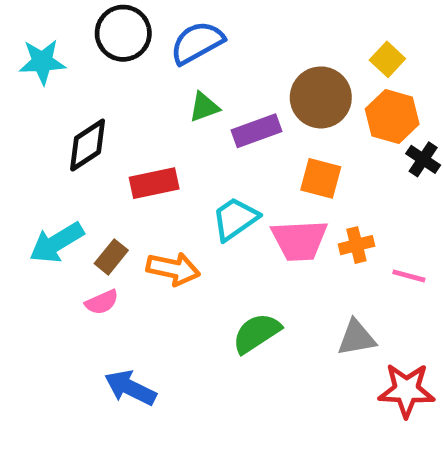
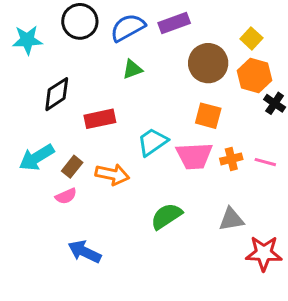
purple rectangle: (257, 131) -> (174, 23), moved
pink line: (409, 276) -> (265, 162), moved

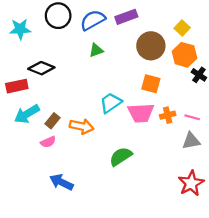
black diamond: (57, 94) -> (41, 68), turned 55
red rectangle: (100, 119) -> (17, 86), moved
gray triangle: (231, 219) -> (191, 141), moved
red star: (264, 253) -> (191, 183), turned -30

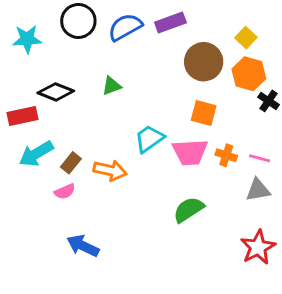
green triangle: (96, 50) -> (112, 86), moved
orange cross: (168, 115) -> (226, 155), turned 32
green semicircle: (121, 156) -> (189, 210), moved

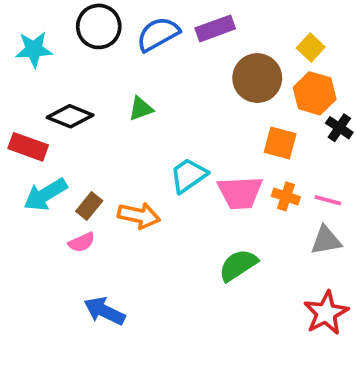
orange square: (204, 113) -> (280, 143), moved
red rectangle: (23, 116) -> (28, 147), turned 32

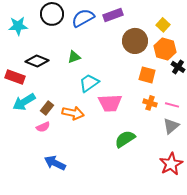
cyan trapezoid: (189, 175) -> (89, 83), moved
pink trapezoid: (240, 193) -> (110, 103), moved
gray triangle: (326, 240) -> (171, 126), turned -30

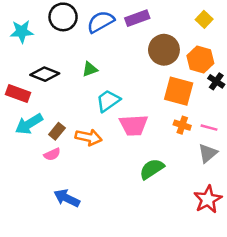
yellow square: (163, 25) -> (204, 19), moved
orange square: (147, 75) -> (179, 91), size x1.4

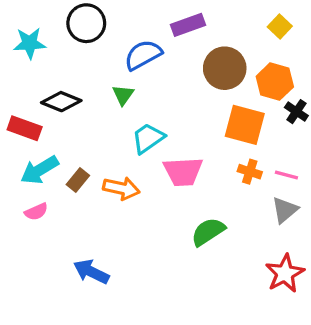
blue semicircle: (101, 22) -> (143, 55), moved
green triangle: (90, 69) -> (123, 95), turned -35
pink semicircle: (52, 154) -> (36, 212), moved

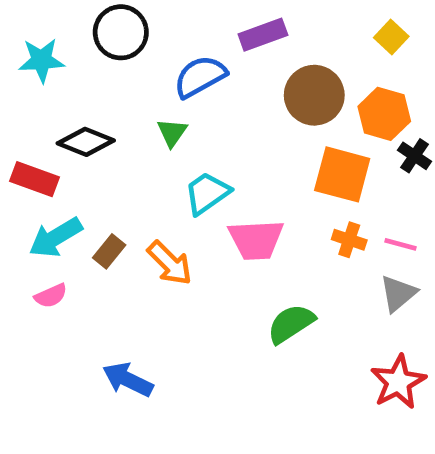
orange arrow: (121, 188) -> (170, 263), turned 33

